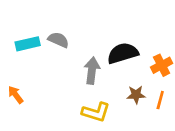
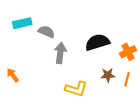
cyan rectangle: (28, 44) -> (22, 23), moved
gray arrow: (92, 71) -> (60, 53), moved

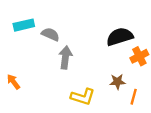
black semicircle: (97, 42) -> (120, 37), moved
orange line: (127, 79) -> (134, 97), moved

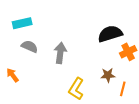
gray semicircle: (50, 34) -> (30, 47), moved
yellow L-shape: (83, 97) -> (76, 89), turned 105

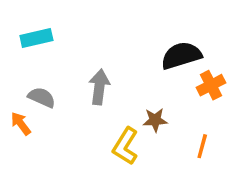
gray semicircle: (30, 47) -> (42, 97), moved
brown star: (108, 75) -> (155, 120), moved

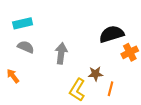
gray semicircle: (42, 97) -> (26, 47), moved
orange line: (202, 146) -> (110, 89), moved

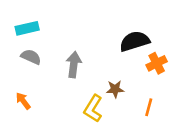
orange arrow: (13, 76) -> (23, 101), moved
orange line: (110, 89) -> (149, 107), moved

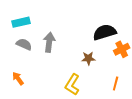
gray arrow: (74, 65) -> (49, 42), moved
brown star: (115, 89) -> (88, 58), moved

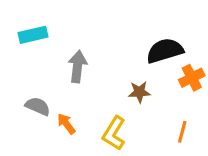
gray semicircle: (24, 44) -> (38, 106), moved
orange arrow: (18, 78) -> (66, 124), moved

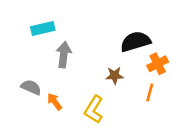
cyan rectangle: (33, 35) -> (43, 29), moved
orange line: (182, 132) -> (150, 92), moved

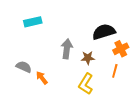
gray arrow: (64, 55) -> (67, 49), moved
yellow L-shape: (94, 109) -> (86, 84), moved

